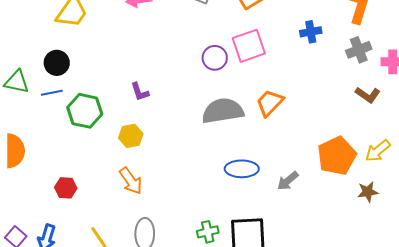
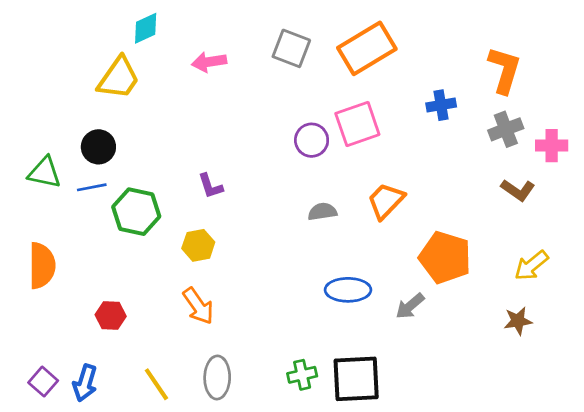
gray semicircle: (223, 111) -> (322, 212), size x0.5
orange pentagon: (337, 156) -> (445, 257), moved, turned -30

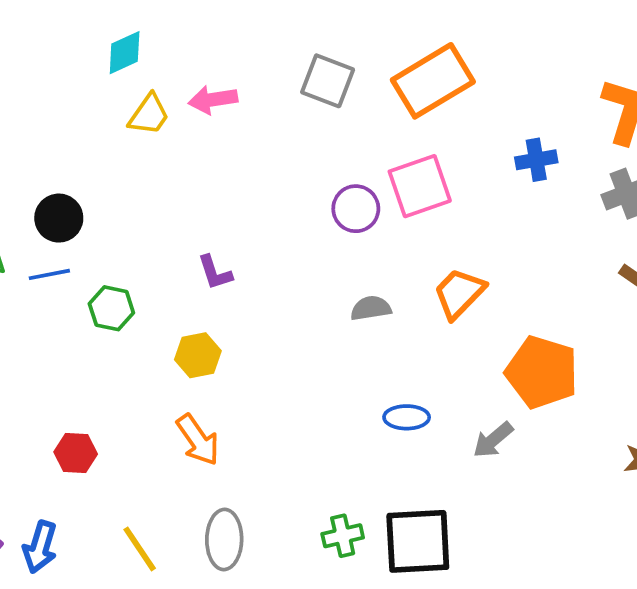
yellow trapezoid: (119, 78) -> (149, 115), moved, size x0.7
green hexagon: (136, 212) -> (111, 308), size x0.7
blue ellipse: (348, 290) -> (407, 417), size x0.7

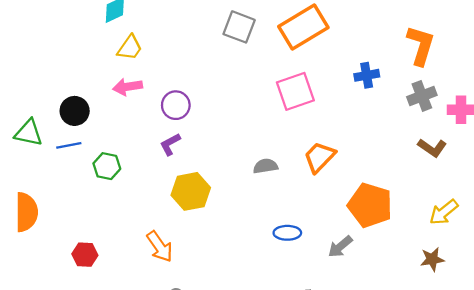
pink arrow: (213, 100) -> (127, 87), moved
purple circle: (356, 209) -> (176, 105), moved
purple L-shape: (215, 273) -> (170, 144), turned 80
yellow hexagon: (198, 355) -> (191, 191), moved, size x1.4

